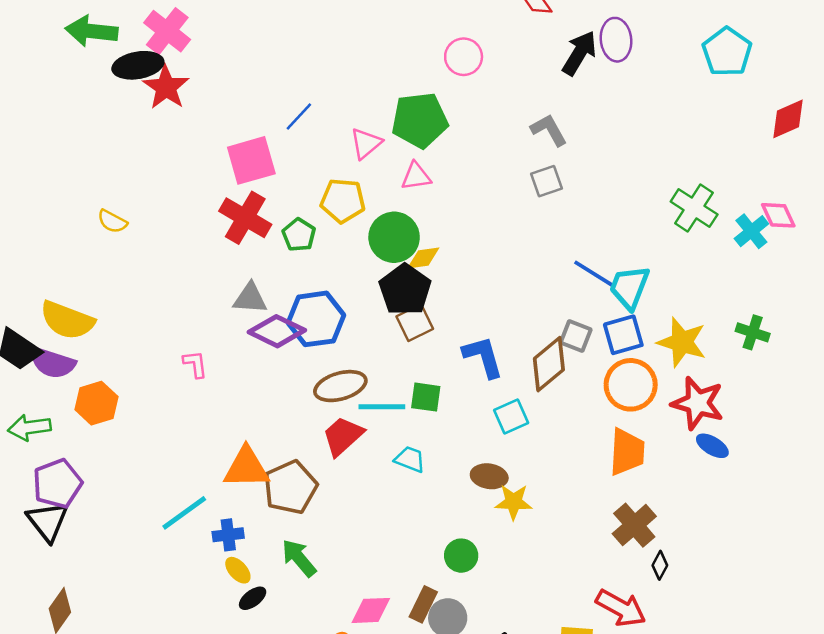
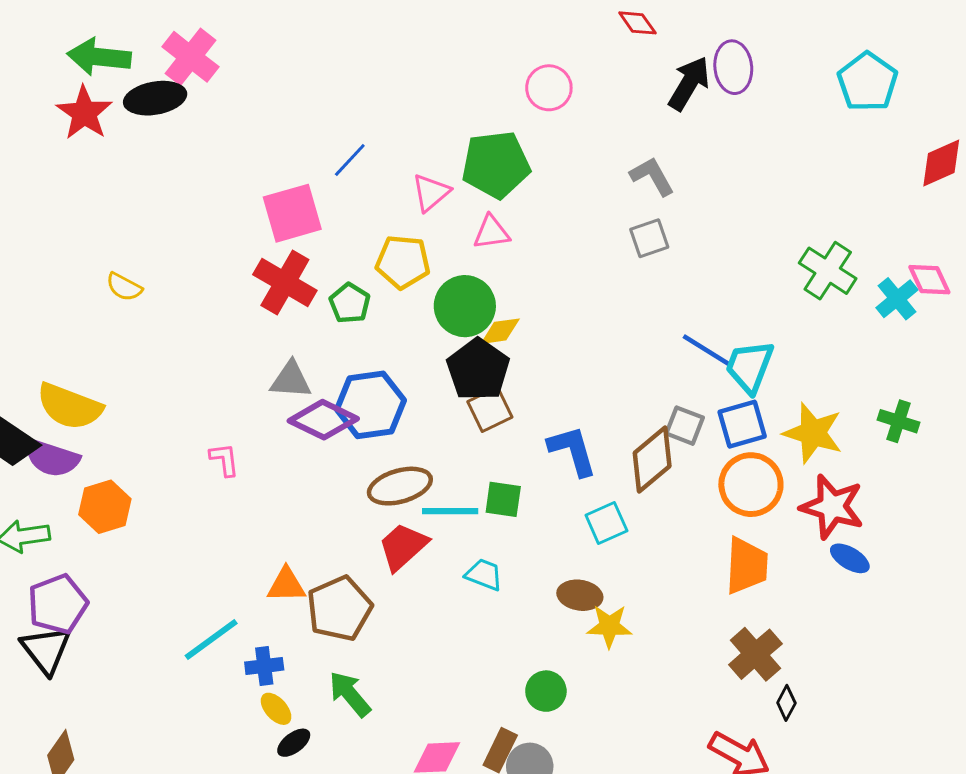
red star: (166, 87) -> (84, 113), moved
orange triangle: (246, 468) -> (286, 585), size x0.7

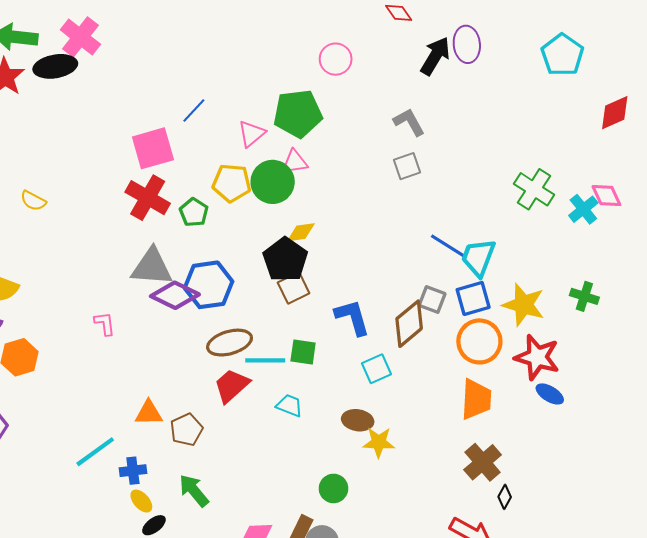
green circle: (465, 306) -> (273, 182), moved
gray triangle: (291, 380) -> (152, 267), size x1.4
brown pentagon: (339, 608) -> (186, 430), size x0.7

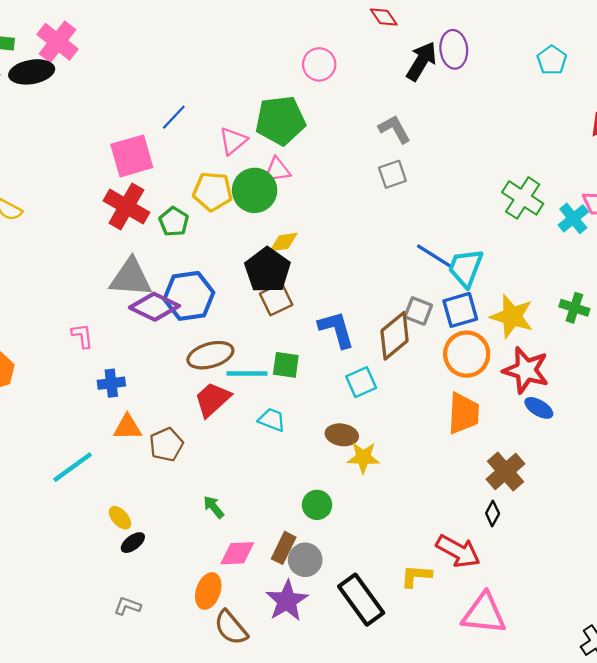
cyan pentagon: (562, 55) -> (552, 60), size x0.7
brown cross: (483, 462) -> (505, 471), moved
blue cross: (133, 471) -> (111, 383), moved
green arrow: (194, 491) -> (214, 507), moved, size x0.7

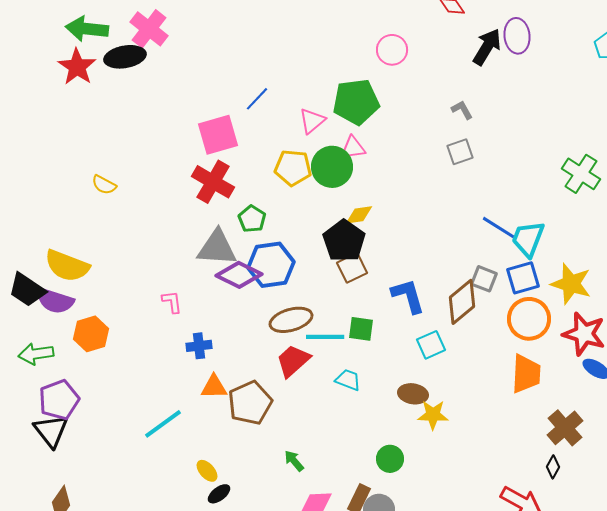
gray L-shape: (395, 129) -> (462, 110), size x0.7
green pentagon: (174, 222) -> (252, 219), moved
brown pentagon: (166, 445) -> (250, 403), size x1.4

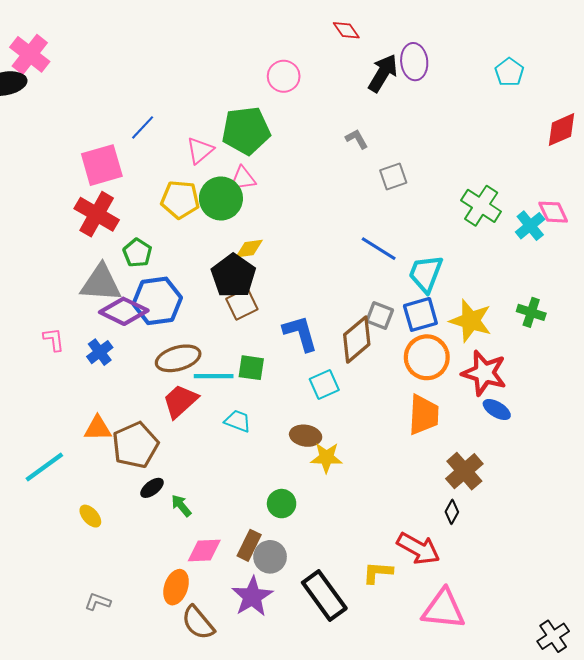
gray square: (460, 152) -> (393, 177), moved
blue line: (499, 228) -> (379, 249), moved
blue cross: (199, 346) -> (100, 352), moved, turned -30
black ellipse: (219, 494) -> (152, 488), moved

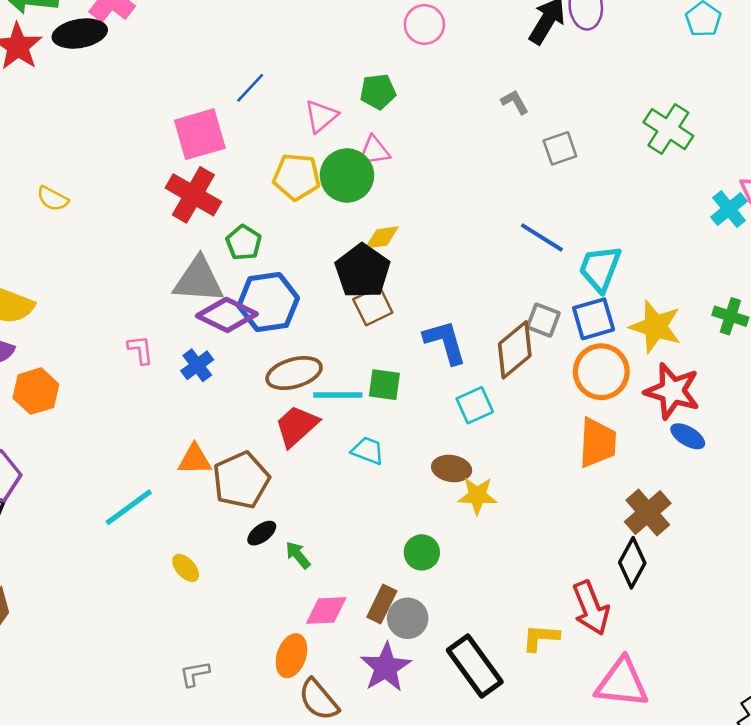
green pentagon: (246, 131) -> (378, 92), size x0.6
green cross: (481, 206) -> (668, 129), moved
black diamond: (452, 512) -> (632, 563), size x1.6
red arrow: (418, 548) -> (591, 608), turned 39
gray L-shape: (98, 602) -> (195, 674), turned -30

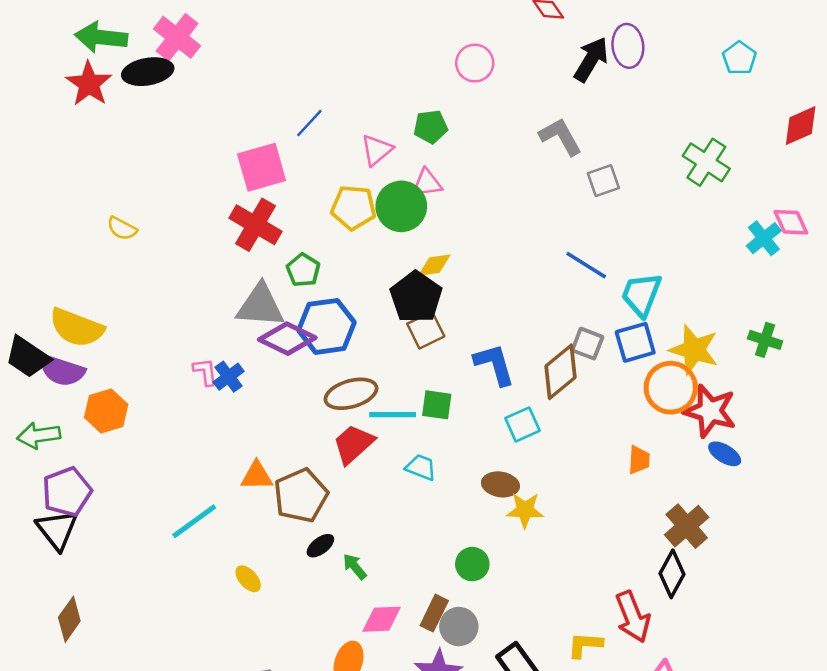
gray L-shape: (515, 102) -> (560, 137), size x1.6
blue cross: (197, 365) -> (229, 377), moved
orange circle: (601, 372) -> (671, 388), moved
orange trapezoid: (597, 443) -> (639, 460), size x0.6

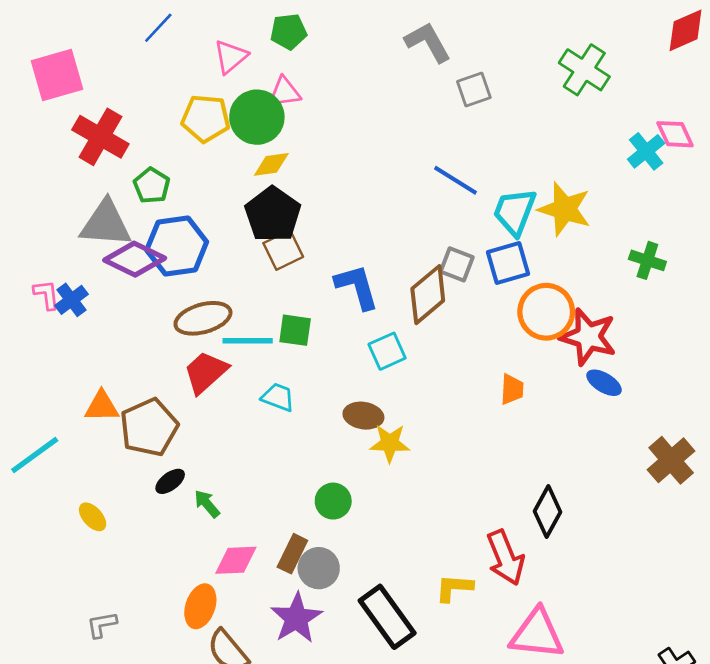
pink square: (262, 167) -> (57, 75), moved
yellow diamond: (434, 265) -> (271, 164), moved
yellow star: (694, 350) -> (565, 209), moved
brown cross: (687, 526) -> (671, 460), moved

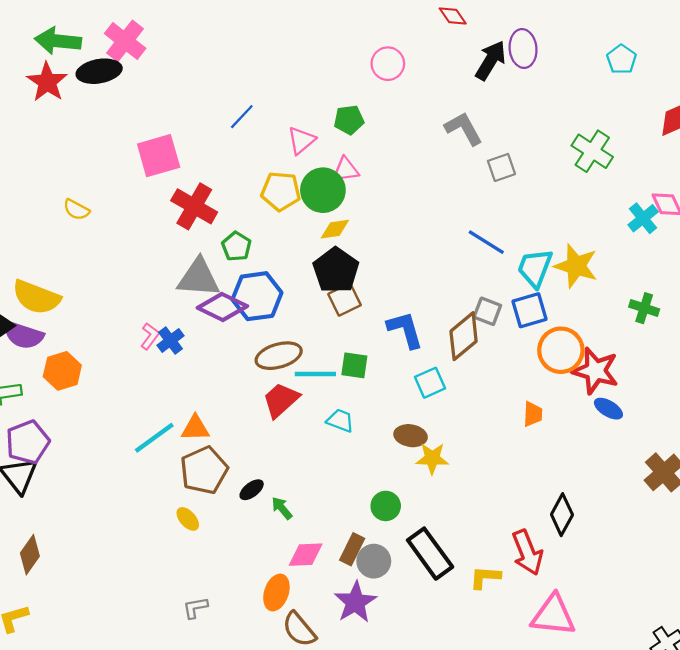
pink L-shape: (47, 295) -> (150, 336), turned 44
brown pentagon: (149, 427) -> (204, 470), moved
cyan line: (35, 455) -> (154, 438), moved
black rectangle: (387, 617) -> (430, 554), moved

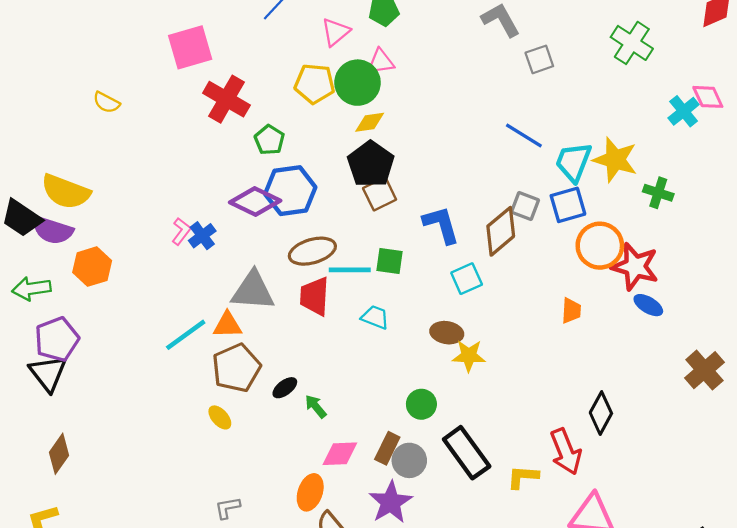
gray triangle: (199, 278) -> (253, 291), moved
green cross: (644, 308) -> (658, 193), moved
red trapezoid: (281, 400) -> (315, 296), turned -45

